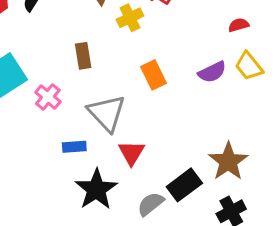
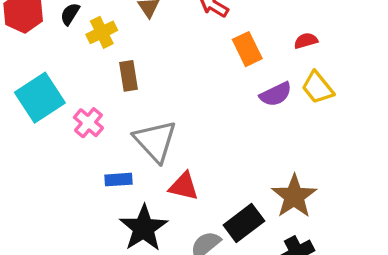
yellow cross: (130, 18) -> (102, 32), moved
orange rectangle: (153, 75) -> (247, 49), moved
red triangle: (131, 153) -> (184, 186), turned -48

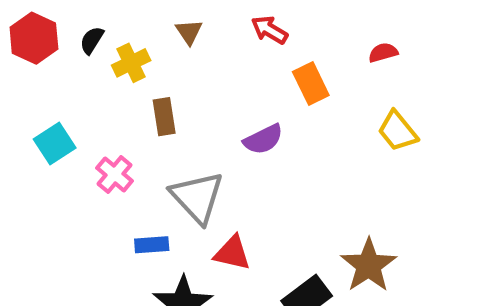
red semicircle: (306, 41) -> (383, 53), moved
purple semicircle: (276, 94) -> (263, 139), moved
cyan square: (40, 98) -> (55, 143), size x0.7

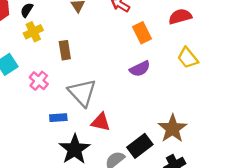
red semicircle: (383, 53) -> (180, 17), size x1.5
yellow cross: (131, 63) -> (33, 32), moved
purple semicircle: (263, 139) -> (140, 69), moved

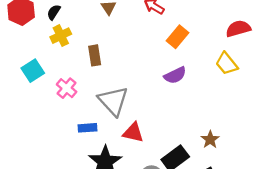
red semicircle: (180, 17) -> (238, 29), moved
orange rectangle: (142, 33) -> (177, 37), turned 66
brown star: (172, 129) -> (210, 140), size x0.6

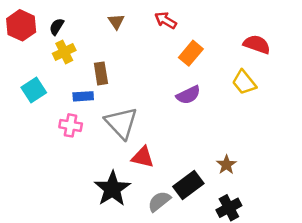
red semicircle: (238, 29) -> (257, 44), turned 35
pink cross: (67, 88) -> (71, 125), moved, turned -30
blue rectangle: (88, 128) -> (83, 96), moved

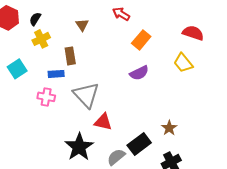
brown triangle: (116, 22) -> (82, 25), moved

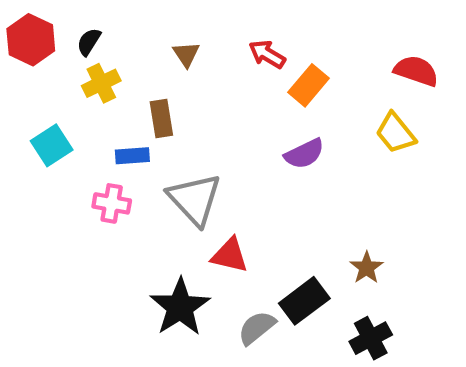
red arrow: (121, 14) -> (267, 54), moved

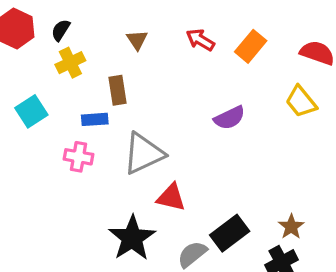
orange rectangle: (308, 85) -> (251, 46), moved
gray triangle: (195, 199) -> (143, 154), turned 48
brown star: (367, 268) -> (291, 227), moved

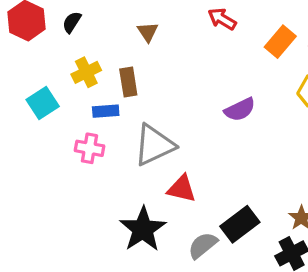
red arrow: (200, 40) -> (222, 19), moved
orange rectangle: (251, 46) -> (280, 42), moved
yellow cross: (70, 63) -> (86, 72), moved

